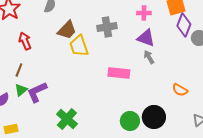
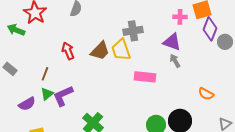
pink cross: (144, 13) -> (180, 17), moved
brown trapezoid: (67, 30) -> (100, 51), moved
red arrow: (25, 41) -> (68, 51), moved
yellow trapezoid: (79, 46) -> (121, 50), moved

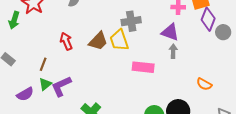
green arrow: (16, 30) -> (14, 20), turned -96
gray arrow: (175, 61) -> (173, 51), turned 32

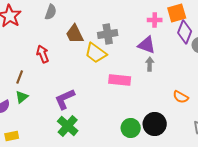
yellow trapezoid: (119, 40) -> (96, 53), turned -35
brown trapezoid: (98, 41) -> (75, 34), moved, turned 110
purple L-shape: (61, 86) -> (65, 99), moved

